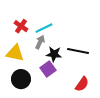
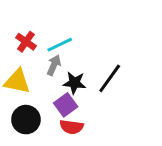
black line: (78, 51) -> (110, 78), turned -65
red semicircle: (82, 84) -> (71, 127), moved, turned 63

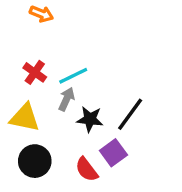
purple square: (66, 105) -> (113, 153), moved
red semicircle: (71, 127) -> (87, 169), turned 45

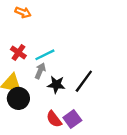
purple square: (113, 153) -> (72, 119), moved
black circle: (35, 161) -> (18, 98), moved

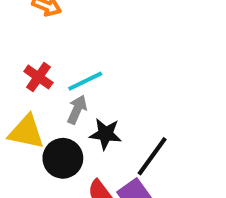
black line: (84, 81) -> (152, 156), moved
black circle: (18, 98) -> (63, 158), moved

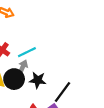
black circle: (63, 158) -> (14, 79), moved

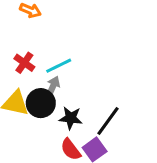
black star: (38, 80) -> (71, 118), moved

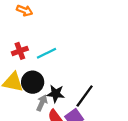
red cross: (24, 63) -> (20, 51), turned 35
gray arrow: (53, 87) -> (42, 103), moved

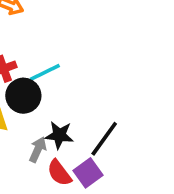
black circle: (33, 82) -> (23, 96), moved

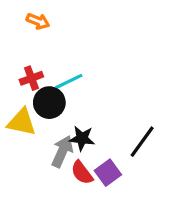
black line: (104, 139) -> (142, 142), moved
gray arrow: (38, 150) -> (62, 151), size x1.4

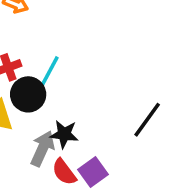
cyan line: (69, 81) -> (50, 71), turned -36
black line: (142, 142) -> (147, 120), moved

